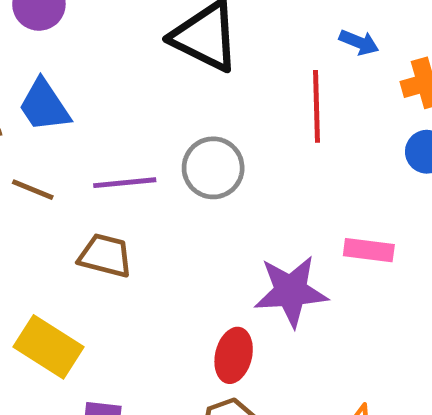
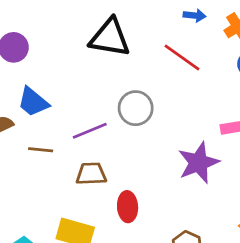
red line: (317, 106) -> (182, 58), turned -36
red ellipse: (234, 355) -> (128, 207), moved

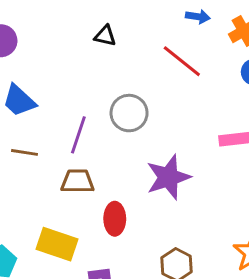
black triangle: (110, 38) -> (105, 36), size x0.5
purple line: (90, 131) -> (78, 135), turned -52
purple star: (198, 163) -> (168, 177), moved

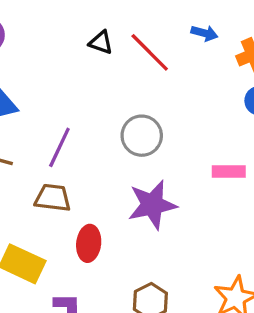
red line: (182, 61) -> (150, 52), moved
gray circle: (129, 113) -> (142, 136), moved

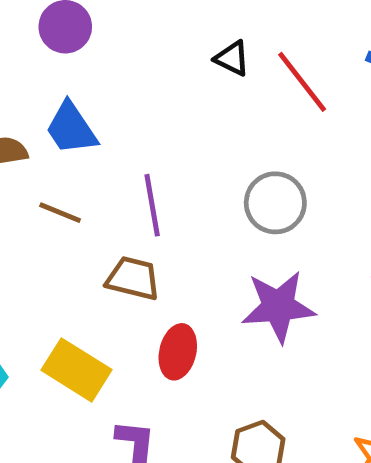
purple line: (59, 147) -> (152, 205), turned -42

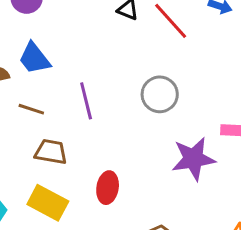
brown trapezoid: (133, 278) -> (51, 152), moved
purple star: (278, 307) -> (193, 159), moved

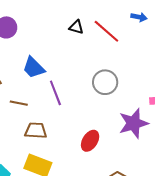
blue trapezoid: (34, 58) -> (34, 68), moved
red ellipse: (108, 188) -> (90, 141), moved, turned 30

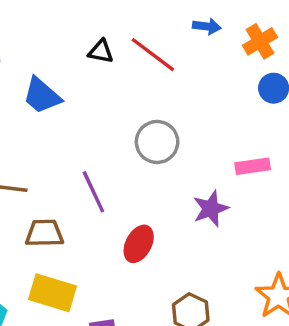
blue trapezoid: (34, 68) -> (42, 96), moved
purple line: (55, 93) -> (93, 192), moved
purple star: (133, 123) -> (211, 209), size x0.7

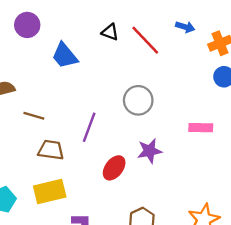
purple line: (93, 192) -> (89, 127), turned 36
purple star: (211, 209) -> (150, 151), moved
yellow rectangle: (53, 293) -> (50, 192), turned -40

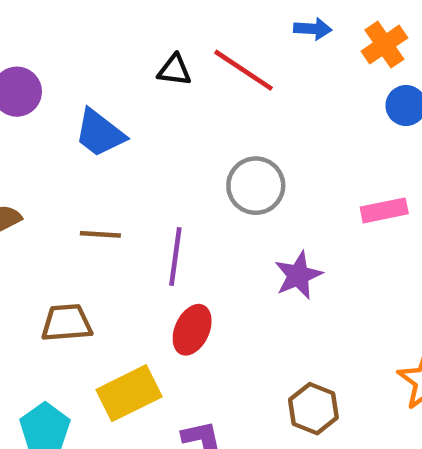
brown line: (34, 116) -> (100, 234), moved
brown trapezoid: (51, 150) -> (67, 323), moved
red ellipse: (114, 168) -> (192, 330), moved

